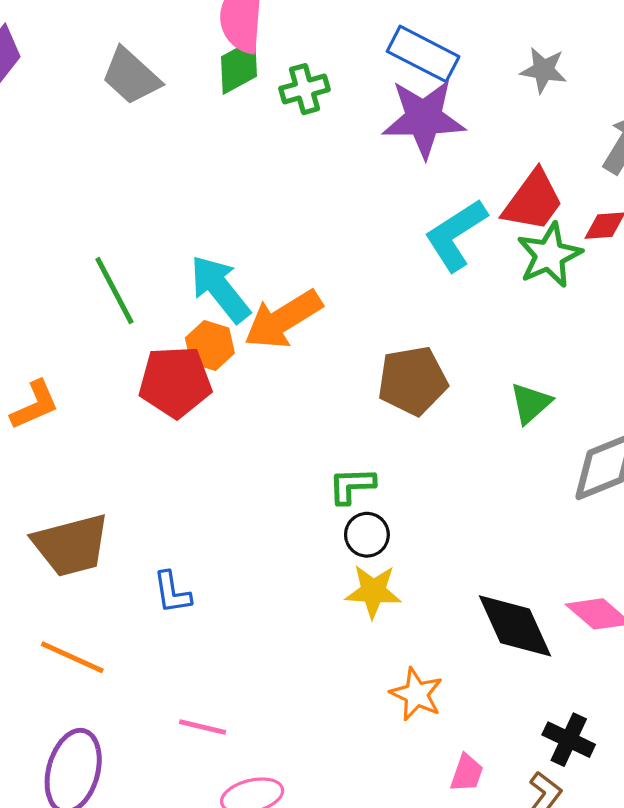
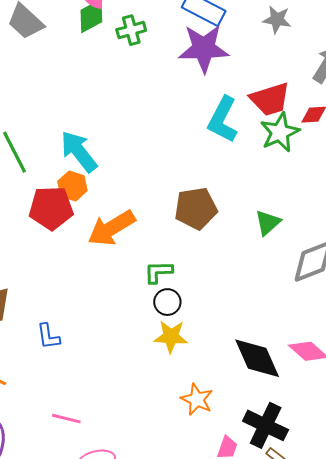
red trapezoid: (533, 201) -> (270, 99), turned 36
cyan L-shape: (456, 235) -> (223, 120), turned -30
orange arrow: (283, 319) -> (111, 228), moved
black cross: (569, 740) -> (266, 425), moved, size x1.4

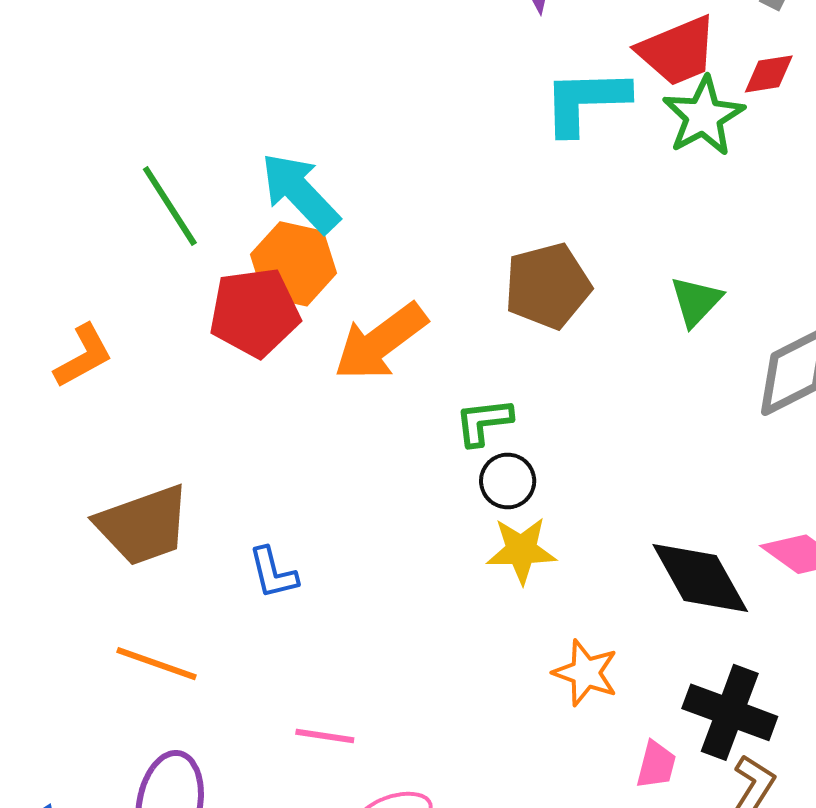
cyan L-shape: (223, 120) -> (586, 101), turned 66
orange hexagon: (72, 186) -> (293, 264), size x1.4

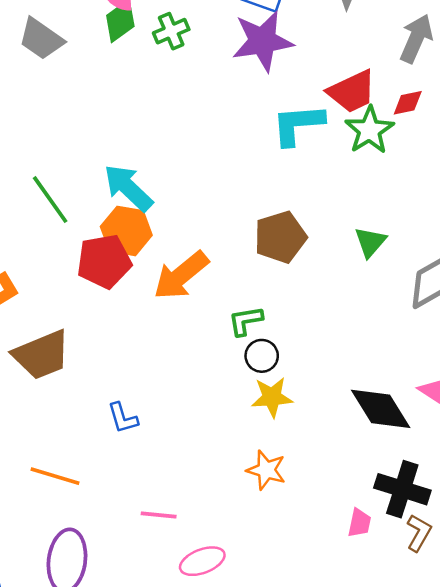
brown trapezoid: (143, 525) -> (42, 355), moved
orange star: (586, 673) -> (266, 470), moved

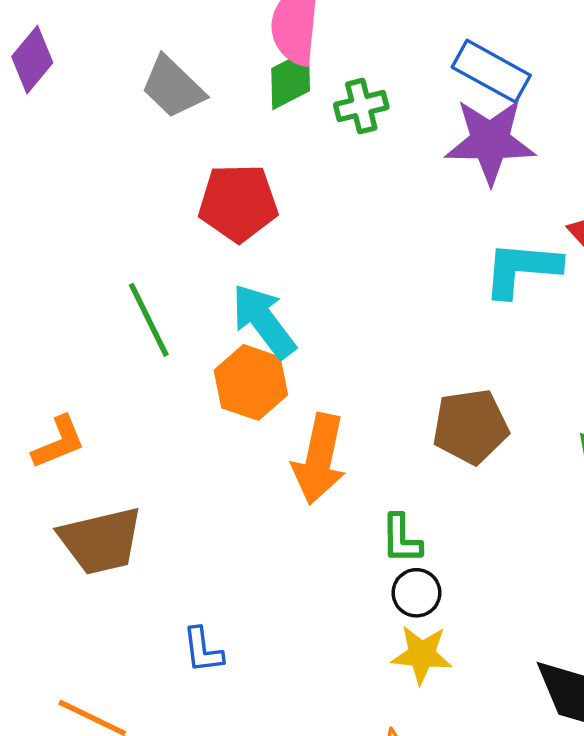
red pentagon: (104, 261) -> (238, 203), moved
orange arrow: (181, 275) -> (319, 459), turned -48
green L-shape: (246, 321) -> (401, 539), turned -90

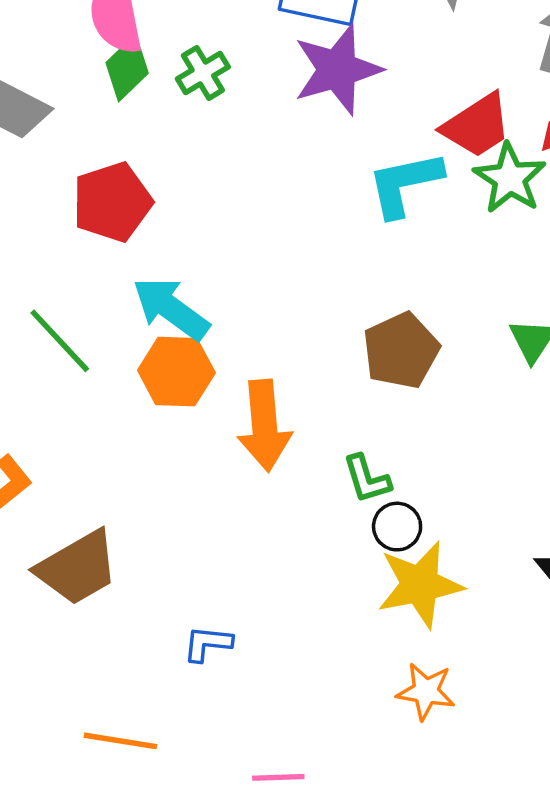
blue L-shape: (203, 650) -> (208, 644), turned 120
yellow star: (422, 655) -> (420, 585), size x1.4

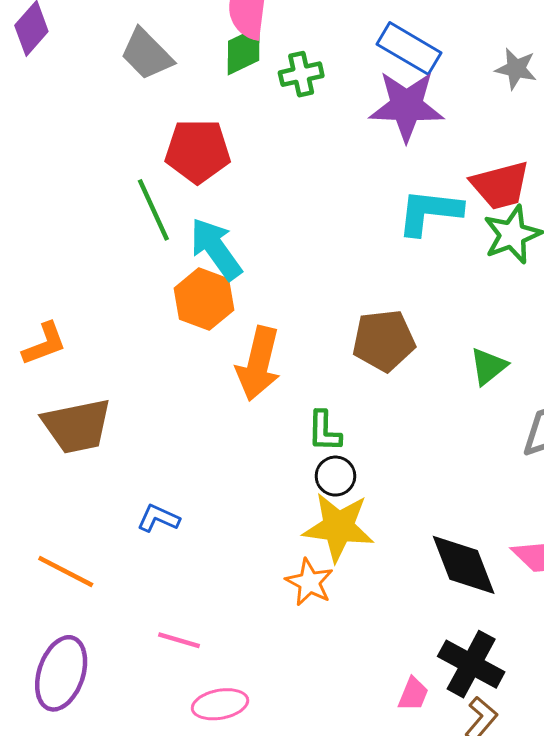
green line: (60, 341) -> (153, 210), moved
orange star: (426, 691) -> (309, 582), moved

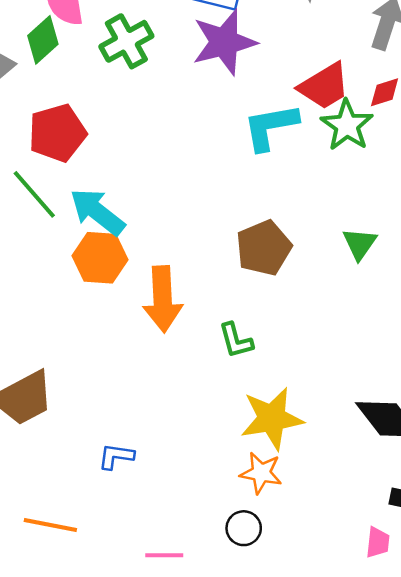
green diamond: (244, 51) -> (43, 40), moved
green cross: (301, 74) -> (126, 41), size x1.4
black circle: (335, 476) -> (244, 528), moved

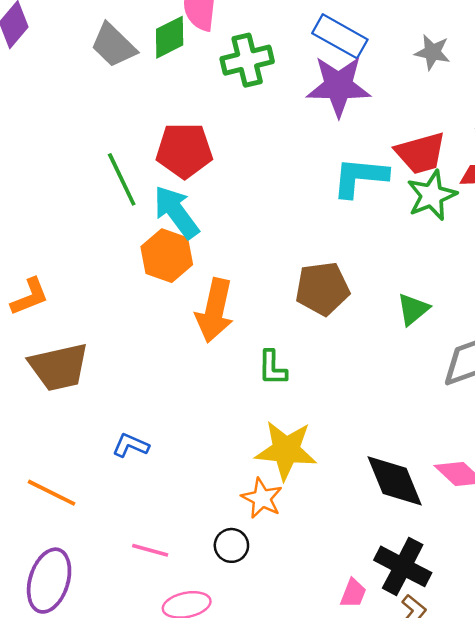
red pentagon: (57, 133) -> (184, 150), moved

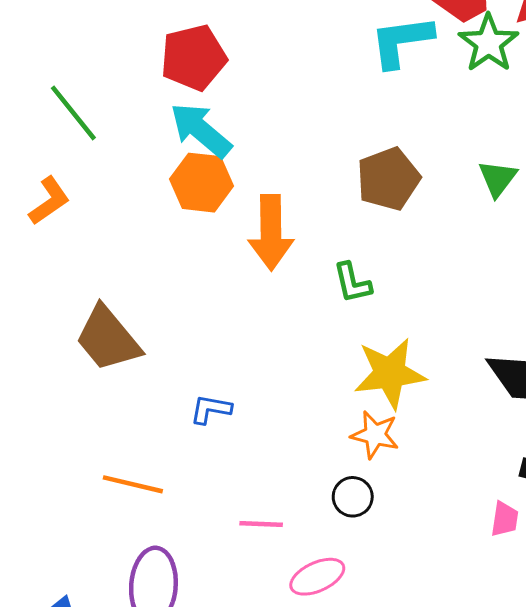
green line: (122, 179) -> (73, 113), moved
orange L-shape: (30, 297) -> (49, 201), moved
brown trapezoid: (59, 367) -> (108, 339), turned 76

